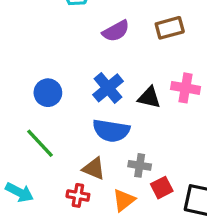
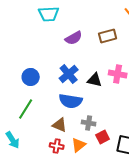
green line: (40, 143) -> (26, 109), turned 75
cyan arrow: (19, 192) -> (13, 140), turned 30
red cross: (78, 195) -> (57, 146), moved

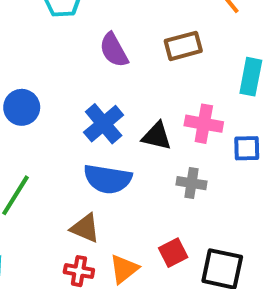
purple semicircle: (74, 38) -> (114, 50), turned 90
blue circle: (31, 77) -> (22, 107), moved
gray cross: (89, 123) -> (192, 183), moved

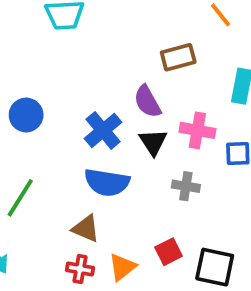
purple semicircle: (114, 50) -> (147, 102), moved
black triangle: (157, 136) -> (153, 142), turned 44

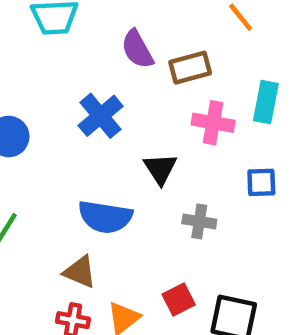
purple semicircle: (147, 102) -> (137, 49), moved
blue cross: (103, 130) -> (101, 116), moved
pink cross: (197, 130) -> (213, 123), moved

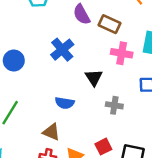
brown rectangle: (190, 68) -> (109, 24), turned 40
blue semicircle: (105, 217) -> (65, 103), size x0.7

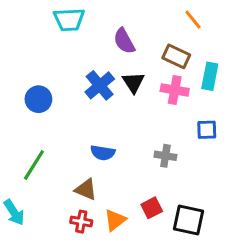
brown rectangle: (109, 24) -> (176, 56), moved
black triangle: (94, 77) -> (133, 82), moved

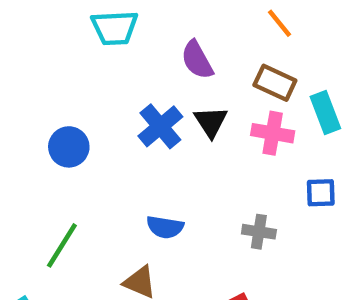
orange line: (193, 20) -> (280, 23), moved
cyan rectangle: (210, 76) -> (325, 113), turned -32

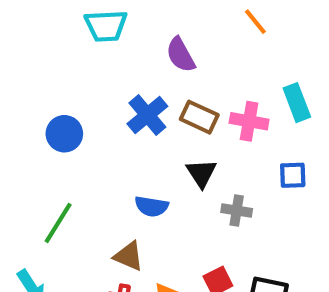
brown rectangle: (275, 83) -> (199, 117), moved
black triangle: (211, 122) -> (201, 173), moved

